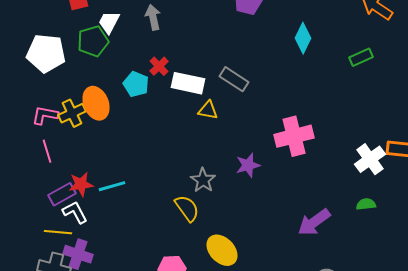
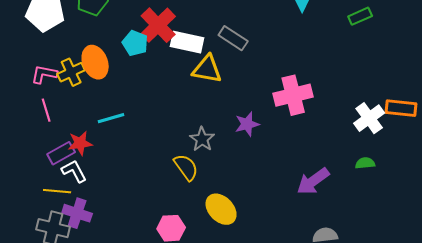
red cross: (159, 66) -> (158, 25), size x1.8
yellow triangle: (208, 110) -> (207, 69), size x1.5
cyan line: (112, 186) -> (111, 118), moved

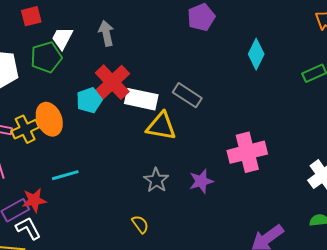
cyan pentagon: (135, 43) -> (89, 100), turned 30
gray star: (202, 139) -> (156, 180), moved
yellow semicircle: (186, 167) -> (140, 224), size x0.7

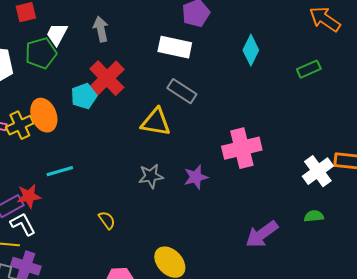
white rectangle: (141, 99) -> (175, 47), moved
gray star: (156, 180) -> (151, 176), turned 30
yellow semicircle: (140, 224) -> (107, 220), moved

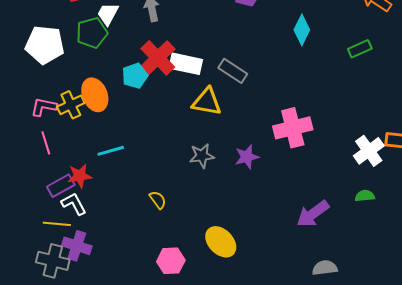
white rectangle: (175, 47) -> (186, 64), moved

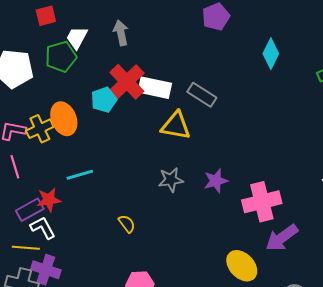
pink cross: (293, 128) -> (262, 202), moved
yellow ellipse: (221, 242) -> (242, 266), moved

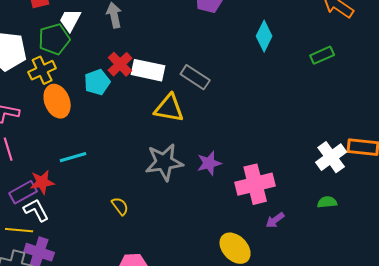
red cross: (127, 82) -> (120, 64), size x0.7
yellow cross: (40, 129) -> (42, 70), moved
gray star: (171, 180) -> (164, 162), size x1.5
purple arrow: (282, 238) -> (275, 220), size x0.6

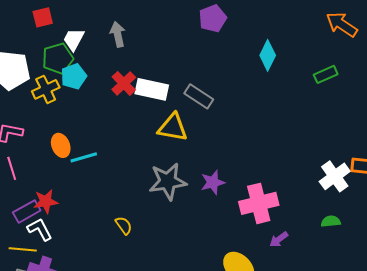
cyan pentagon: (97, 82) -> (74, 76), moved
orange ellipse: (57, 101) -> (61, 145), moved, size x0.7
cyan line: (73, 157) -> (84, 157), moved

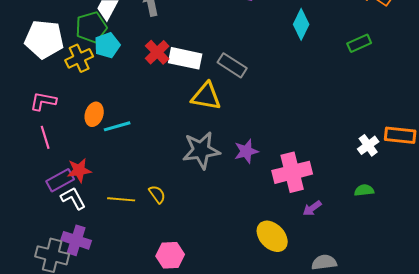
orange ellipse: (61, 145) -> (94, 114), turned 40
white cross: (335, 176) -> (368, 145), size x0.7
yellow line: (23, 249) -> (121, 199), moved

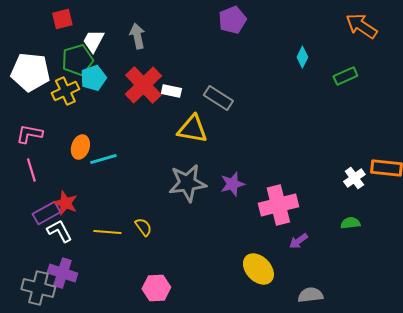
cyan diamond: (301, 24) -> (302, 57), moved, size x0.7
red cross: (157, 52) -> (143, 85), size x1.5
white rectangle: (185, 58) -> (171, 91), size x0.6
red star: (79, 170) -> (65, 203), turned 30

